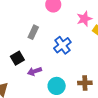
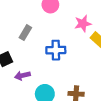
blue cross: (62, 45) -> (56, 50), turned 30

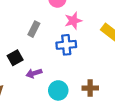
pink star: (83, 24) -> (73, 21), moved

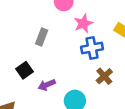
blue cross: (66, 45) -> (92, 48), moved
brown cross: (90, 88) -> (104, 76), moved, turned -35

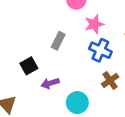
gray rectangle: (42, 37) -> (58, 41), moved
blue cross: (92, 48) -> (100, 50), turned 30

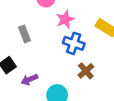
gray rectangle: (58, 41) -> (24, 34), moved, turned -42

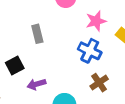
pink star: (65, 19) -> (96, 21), moved

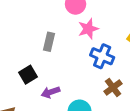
pink star: (96, 21) -> (88, 29), moved
gray rectangle: (37, 34) -> (49, 42), turned 30

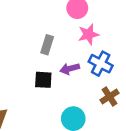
black square: (28, 75) -> (43, 80), moved, turned 30
purple arrow: (51, 92) -> (70, 69), moved

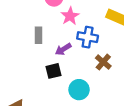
black square: (43, 80) -> (54, 71), moved

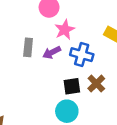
purple arrow: (63, 49) -> (52, 52), moved
black square: (54, 71) -> (72, 86), moved

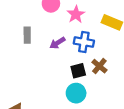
pink star: (65, 30) -> (76, 14), moved
gray rectangle: (28, 47) -> (27, 35), moved

